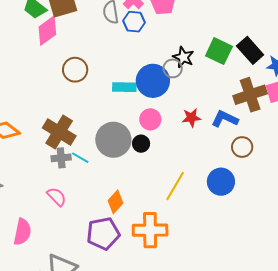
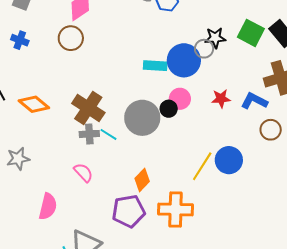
black star: (183, 57) -> (215, 38), turned -30
brown circle: (75, 70) -> (71, 38), moved
black circle: (141, 144) -> (169, 109), moved
blue circle: (221, 182) -> (229, 160), moved

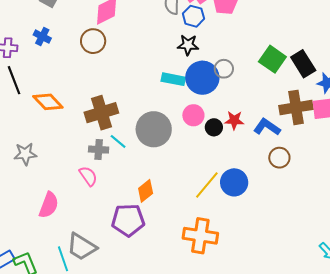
black star: (215, 38) -> (188, 45), moved
brown cross: (88, 108) -> (101, 113), turned 32
black circle: (169, 109) -> (214, 127), moved
gray cross: (89, 134) -> (99, 150), moved
orange cross: (176, 209) -> (200, 236), moved

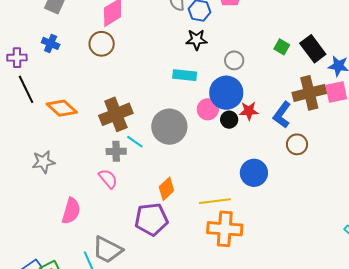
green square: (272, 59) -> (282, 47), size x0.6
blue circle: (202, 78) -> (226, 93), moved
blue L-shape: (267, 127) -> (282, 115), turned -84
yellow line: (207, 185) -> (215, 201), moved, turned 48

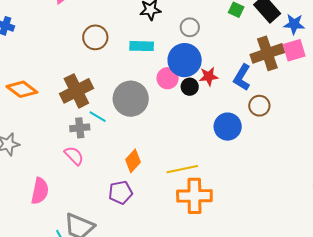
brown circle: (102, 44) -> (95, 37), moved
blue circle: (254, 173) -> (228, 127), moved
purple pentagon: (151, 219) -> (121, 192), size x0.7

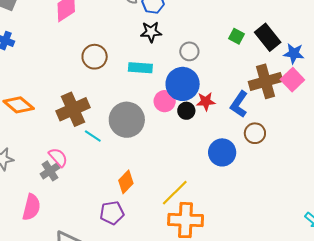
pink square: (294, 50) -> (292, 80), turned -30
gray cross: (80, 128) -> (50, 171), moved, turned -30
pink semicircle: (74, 156) -> (58, 157), moved
yellow line: (182, 169) -> (175, 193), turned -36

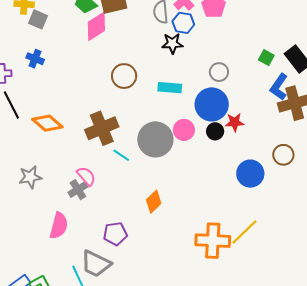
black star: (151, 32) -> (172, 43), moved
pink circle: (165, 101) -> (184, 130), moved
blue L-shape: (239, 104) -> (279, 87), moved
yellow line: (175, 193) -> (244, 232), moved
purple pentagon: (112, 213) -> (115, 234), moved

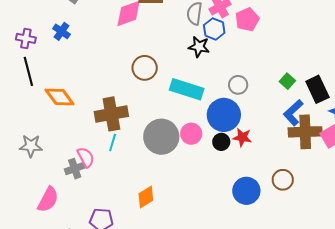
cyan rectangle: (170, 88) -> (187, 89), size x1.4
cyan line: (121, 155) -> (113, 143), moved, turned 60

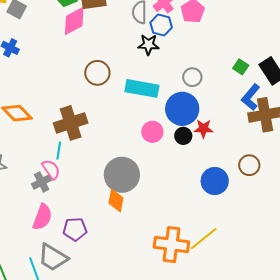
gray circle: (161, 137) -> (122, 175), moved
cyan line: (113, 143) -> (59, 151), moved
orange diamond: (146, 197) -> (116, 201), turned -40
pink semicircle: (48, 200) -> (42, 217), moved

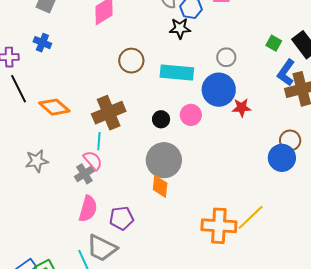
black circle: (183, 136) -> (161, 119), moved
blue circle: (215, 181) -> (282, 158), moved

